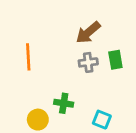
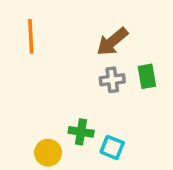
orange line: (28, 57) -> (31, 36), moved
cyan square: (102, 120) -> (112, 147), moved

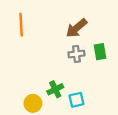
green cross: (81, 132) -> (55, 89), turned -35
cyan square: (112, 147) -> (76, 100), turned -35

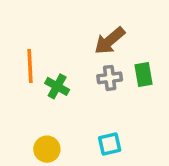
orange line: (21, 25) -> (30, 66), moved
green cross: (55, 89) -> (57, 86), moved, turned -35

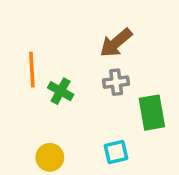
green rectangle: (144, 75) -> (152, 113), moved, size x1.4

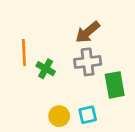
gray cross: (116, 82) -> (88, 62), size x1.4
yellow circle: (50, 157) -> (59, 116), moved

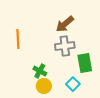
green cross: (46, 69) -> (40, 71), moved
cyan square: (88, 115) -> (73, 84), moved, turned -32

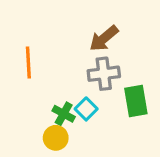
cyan square: (73, 84) -> (86, 109), moved
yellow circle: (44, 86) -> (56, 138), moved

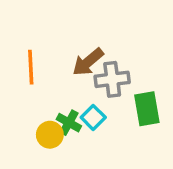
brown arrow: (104, 38) -> (88, 62), moved
yellow circle: (56, 138) -> (50, 135), moved

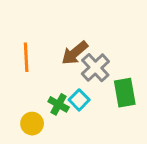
gray cross: (112, 79) -> (95, 68), turned -36
yellow circle: (50, 135) -> (32, 124), moved

